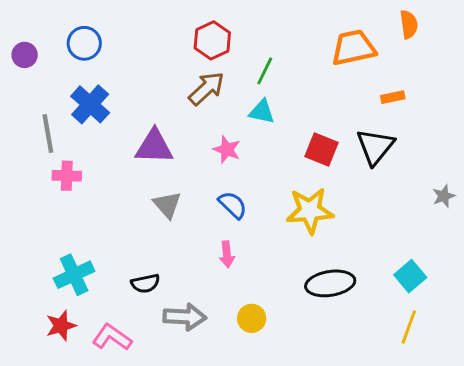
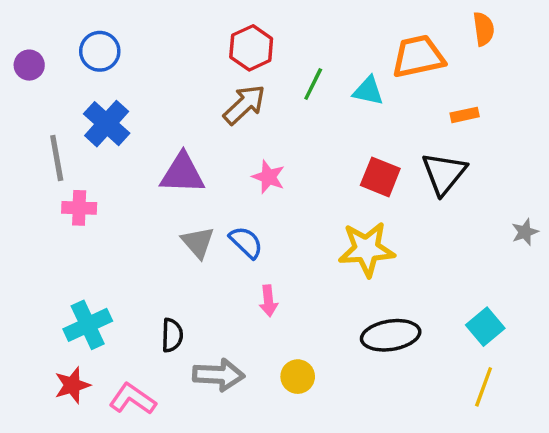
cyan triangle: (262, 112) -> (368, 91), moved
blue semicircle: (233, 205) -> (246, 242), moved
black semicircle: (145, 283) -> (172, 335), turned -76

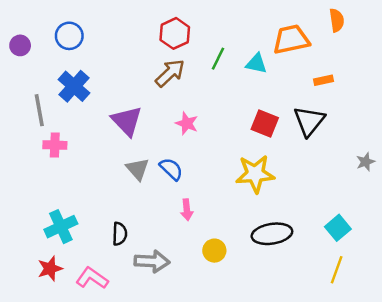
purple triangle: (182, 173) -> (127, 121), turned 44
yellow circle: (298, 377) -> (214, 251), moved

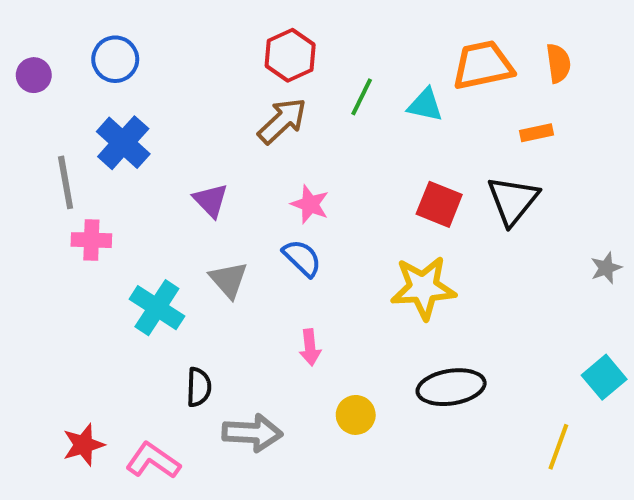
orange semicircle: (337, 20) -> (558, 63), moved
purple triangle: (127, 121) -> (211, 200), size x0.7
blue semicircle: (171, 169) -> (302, 258), moved
cyan cross: (61, 227) -> (157, 308), moved, turned -32
cyan square: (338, 228) -> (604, 377), moved

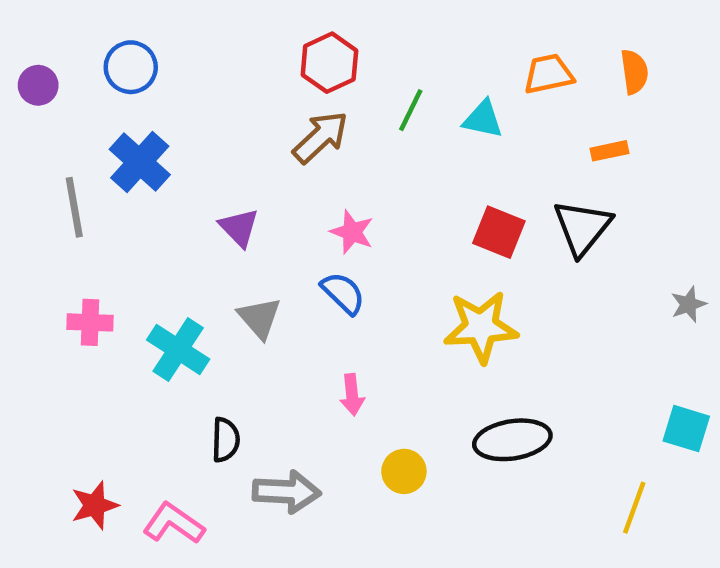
orange trapezoid: (483, 65) -> (549, 74), size x0.7
pink cross: (91, 240) -> (90, 322), moved
cyan square: (604, 377) -> (686, 429), turned -33

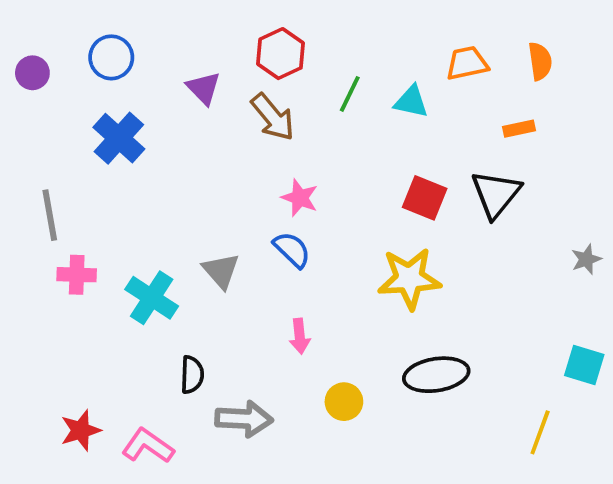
brown arrow: (320, 137) -> (273, 117), turned 93
gray line: (74, 207) -> (50, 215), moved
purple triangle: (239, 228) -> (204, 88), moved

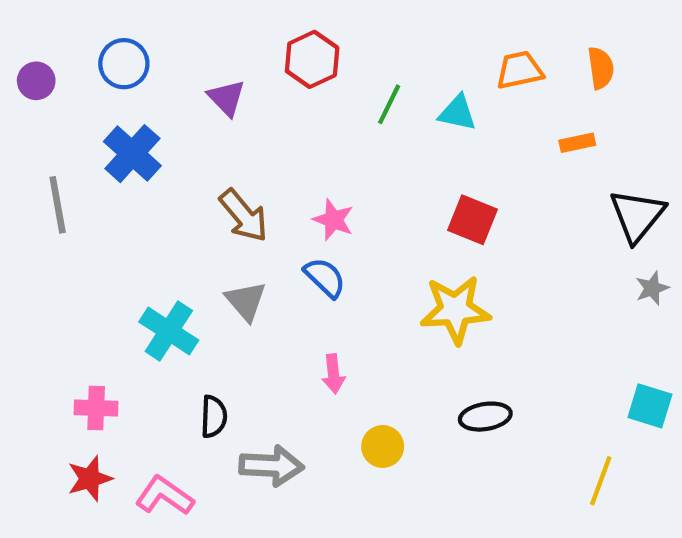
brown arrow: (273, 117) -> (244, 216), moved
black triangle: (496, 194) -> (637, 216), moved
gray line: (50, 215) -> (58, 205), moved
pink cross: (77, 275) -> (96, 408), moved
black ellipse: (436, 375) -> (485, 417), size x0.7

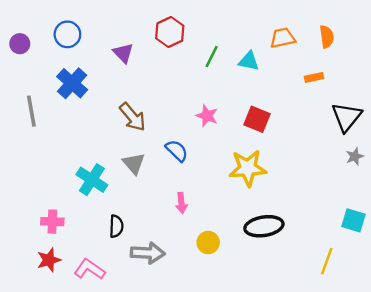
pink star: (333, 220) -> (207, 116), moved
black ellipse: (485, 417) -> (264, 226), size x1.4

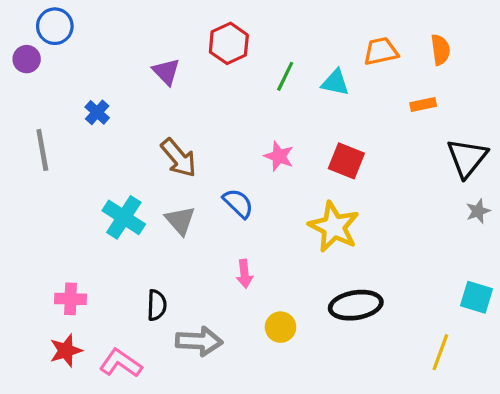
blue circle: (67, 34) -> (55, 26), moved
blue cross: (72, 83) -> (97, 112), size x0.6
yellow star: (248, 168) -> (334, 227), turned 30
cyan cross: (92, 180) -> (124, 217), moved

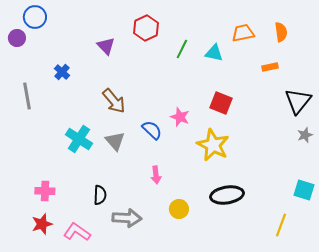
pink star: (279, 156) -> (180, 117), moved

